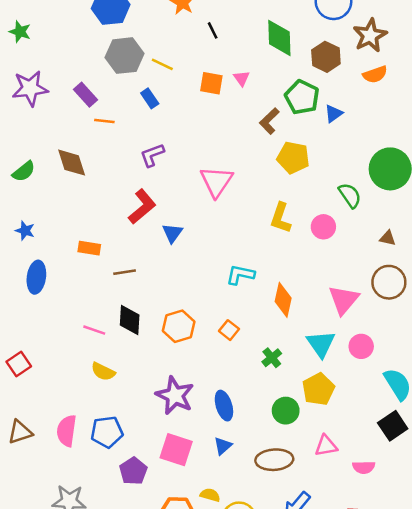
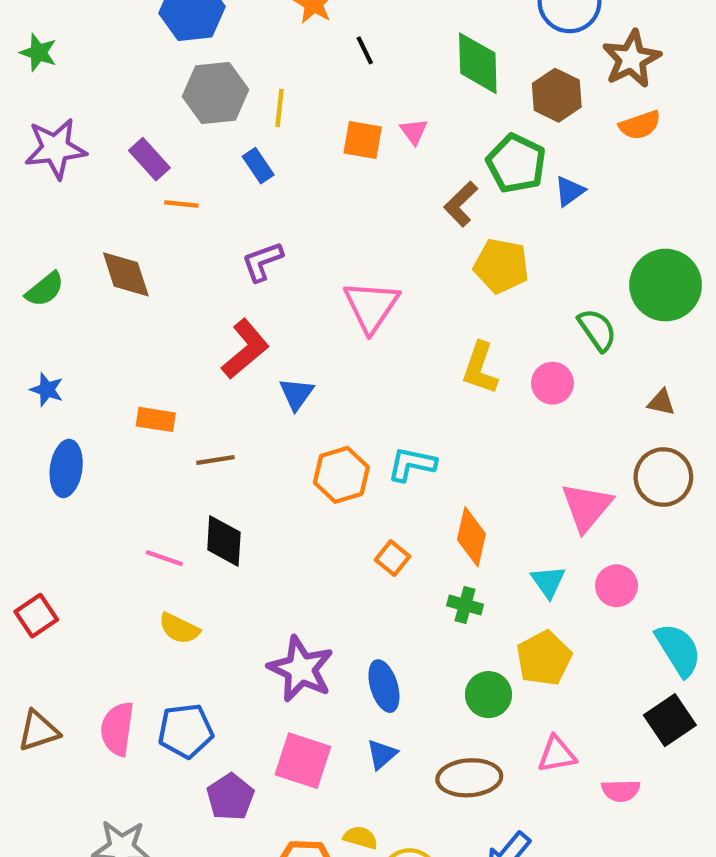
yellow line: (162, 64) -> (279, 108), turned 70
orange diamond: (283, 300) -> (471, 537), moved
orange hexagon: (179, 326) -> (341, 475), moved
cyan triangle: (321, 344) -> (548, 582), size x0.7
green cross: (272, 358) -> (465, 605), turned -36

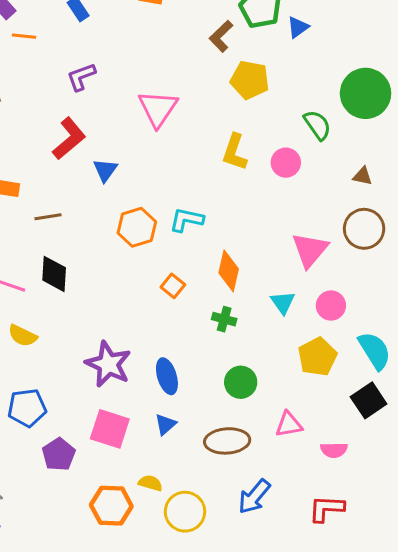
yellow pentagon: (544, 658) -> (317, 357), moved

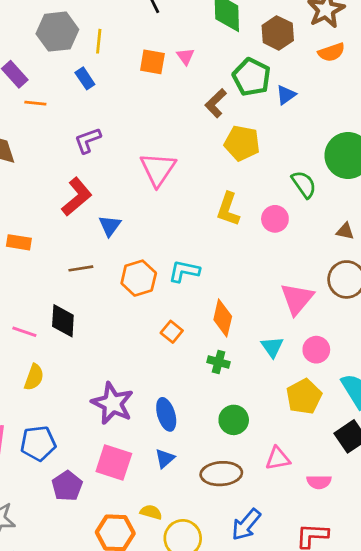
brown line: (48, 217) -> (81, 268), moved
yellow semicircle: (23, 336) -> (34, 377), turned -96

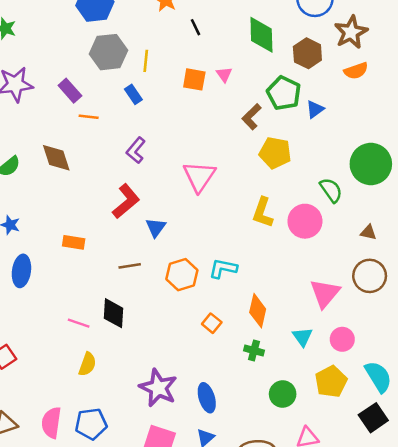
purple L-shape: (88, 140) -> (136, 150), turned -30
pink circle: (275, 219) -> (305, 221), size x1.4
green circle: (234, 420) -> (283, 394), moved

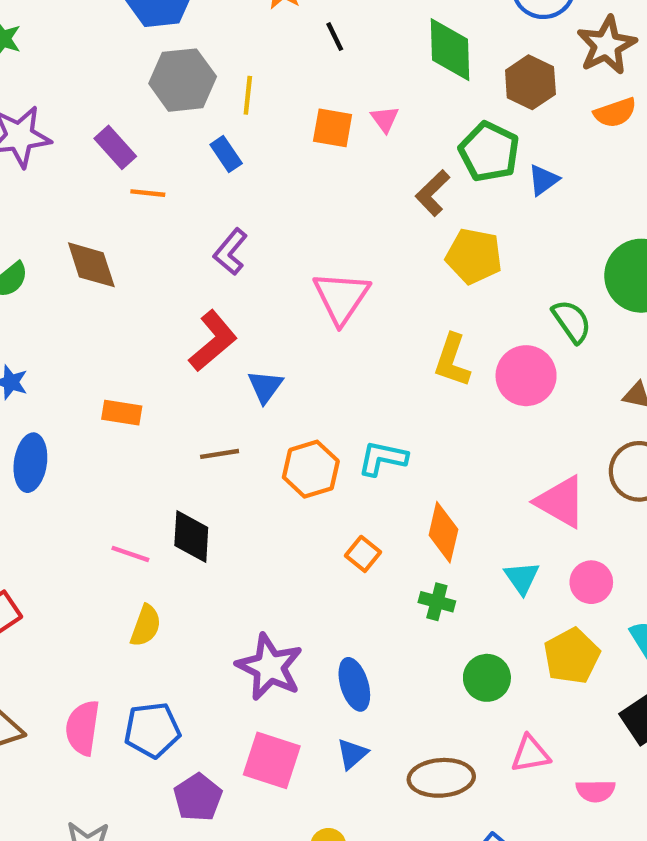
pink triangle: (325, 293) -> (561, 502), turned -40

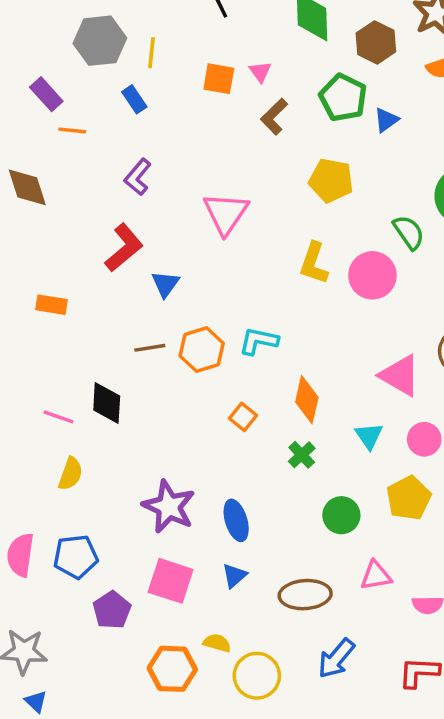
brown L-shape: (433, 193) -> (274, 117), moved
brown line: (220, 454) -> (150, 348), moved
green cross: (437, 602) -> (302, 455), turned 32

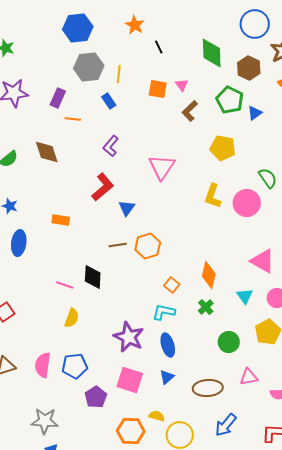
purple rectangle: (46, 94) -> (58, 98), turned 66
cyan L-shape: (259, 341) -> (164, 312), moved

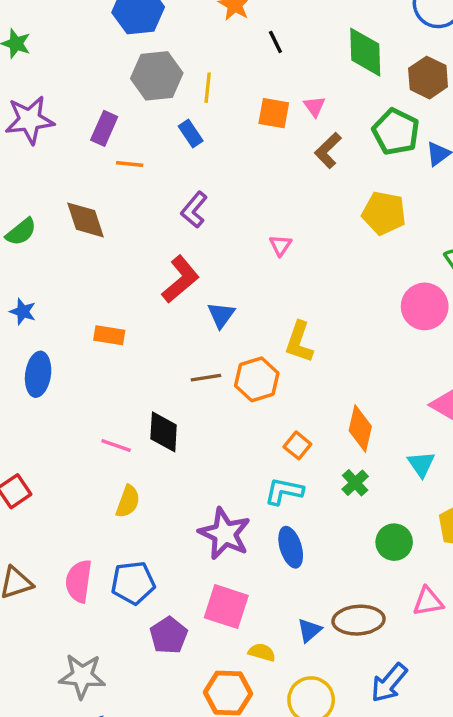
pink triangle: (162, 167) -> (281, 245), size x0.5
yellow L-shape: (213, 196) -> (299, 342), moved
blue triangle: (167, 377) -> (309, 630), moved
yellow semicircle: (157, 416) -> (262, 652), moved

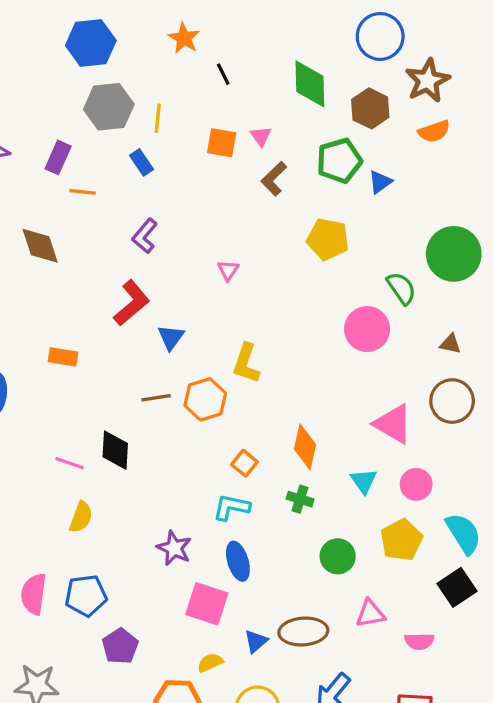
green pentagon: (396, 132) -> (339, 161), turned 30
green cross: (355, 483) -> (300, 499), turned -30
purple star: (225, 534) -> (174, 548), size x0.7
pink square: (226, 607) -> (207, 604), moved
yellow semicircle: (262, 652) -> (210, 663), turned -40

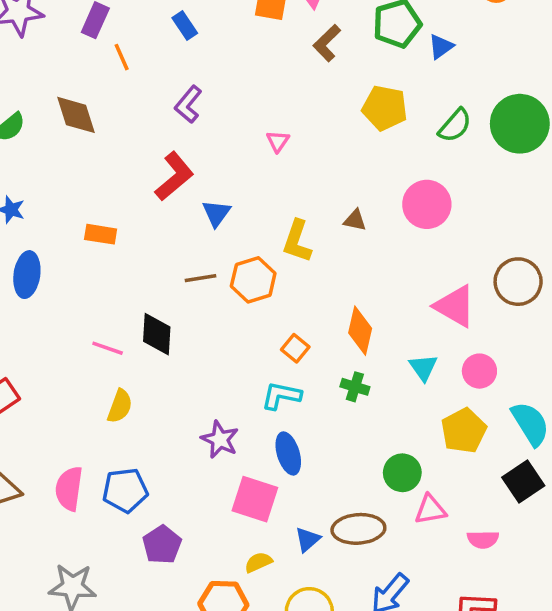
orange line: (83, 192) -> (122, 57), turned 60
green semicircle: (401, 288) -> (455, 125), moved, turned 76
brown triangle: (450, 344) -> (355, 220), moved
green circle: (338, 556) -> (402, 473), moved

